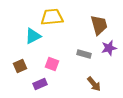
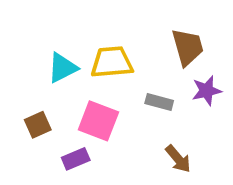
yellow trapezoid: (52, 17) -> (112, 62), moved
pink square: (52, 64) -> (98, 121), size x1.5

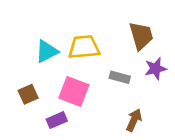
brown arrow: (178, 159) -> (134, 120), turned -115

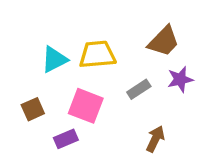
brown trapezoid: (141, 36) -> (164, 41), turned 60
gray rectangle: (120, 77) -> (139, 89), turned -48

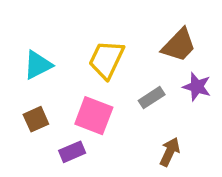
yellow trapezoid: (97, 55) -> (106, 60), turned -60
cyan triangle: (54, 59) -> (38, 65), moved
purple star: (180, 79) -> (197, 87), turned 30

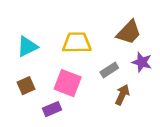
yellow trapezoid: (106, 60) -> (77, 43), turned 64
brown arrow: (170, 152) -> (122, 95), moved

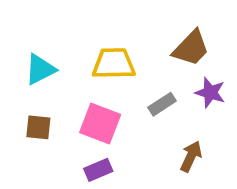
brown square: (26, 86) -> (38, 127), turned 30
brown arrow: (122, 95) -> (191, 156), moved
purple rectangle: (52, 109) -> (98, 170), moved

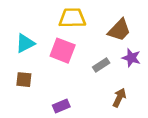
yellow trapezoid: (114, 64) -> (72, 18), moved
pink square: (100, 123) -> (63, 51), moved

